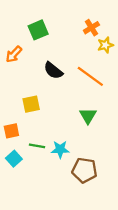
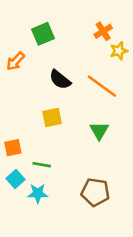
yellow square: (31, 104) -> (52, 118), moved
cyan star: (60, 149) -> (38, 193), moved

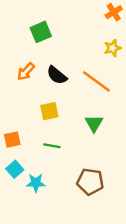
orange cross: (103, 31) -> (114, 12), moved
orange arrow: (15, 61) -> (26, 72), moved
green line: (42, 165) -> (52, 146), moved

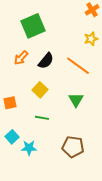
green square: (41, 32) -> (33, 26), size x1.4
black semicircle: (57, 75) -> (46, 61), turned -90
yellow square: (49, 111) -> (40, 90), turned -35
orange square: (12, 140) -> (10, 103), moved

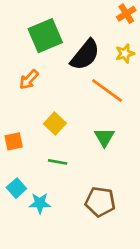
black semicircle: (46, 61) -> (85, 55), moved, size x1.4

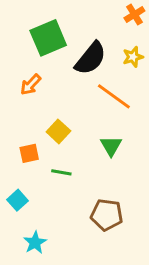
orange square: (14, 141) -> (29, 153), moved
cyan star: (40, 203) -> (35, 243), moved, turned -30

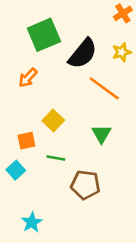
cyan square: (17, 200) -> (16, 170), moved
brown pentagon: (107, 215) -> (85, 185), moved

